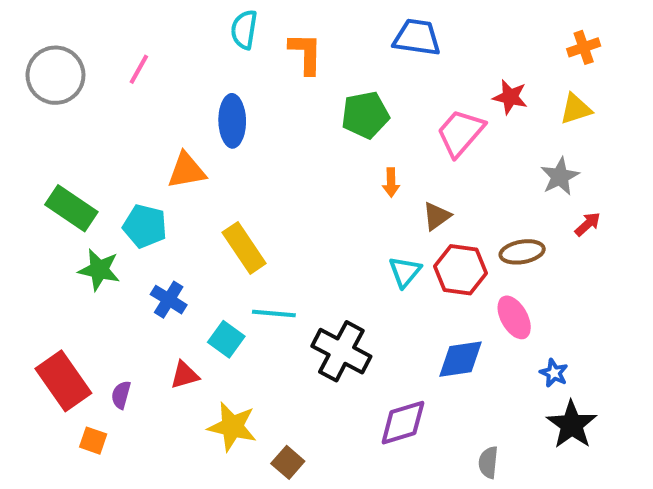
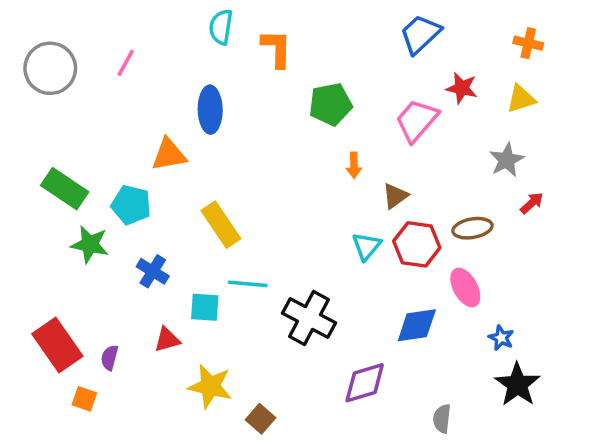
blue trapezoid: (417, 37) -> (420, 34), moved, turned -51
orange cross: (584, 47) -> (528, 43), turned 32
cyan square: (226, 339) -> (205, 307), turned -32

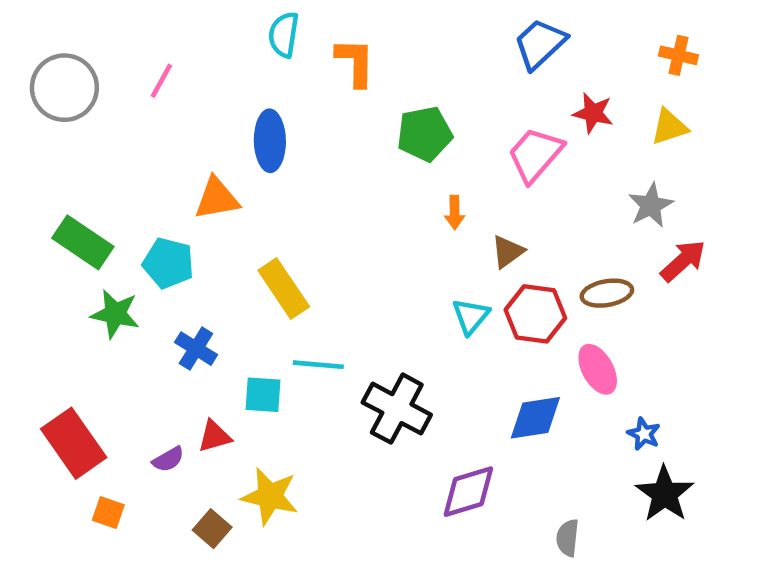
red arrow: (532, 203) -> (683, 261), size x1.5
purple semicircle: (110, 358) -> (168, 459), moved, turned -135
brown square: (260, 419) -> (212, 529), moved

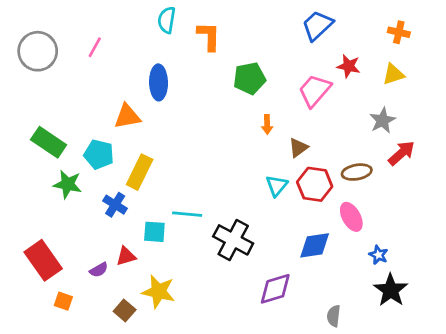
yellow rectangle: (284, 288) -> (140, 172), moved, turned 60

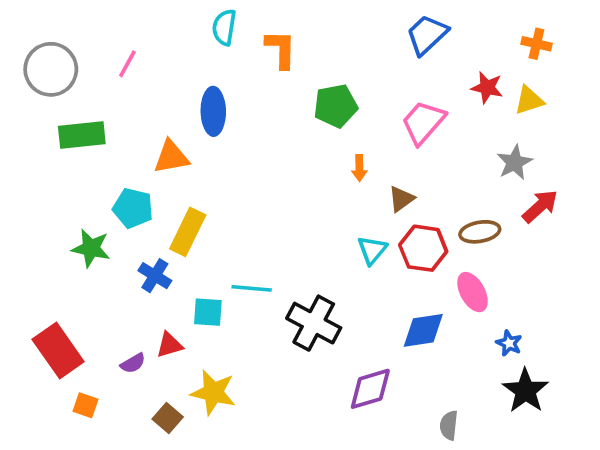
red star: (349, 66) -> (487, 88), moved
green rectangle: (49, 142) -> (82, 135), moved, turned -40

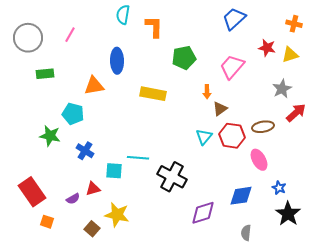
green rectangle: (82, 135) -> (45, 74), size x0.7
orange arrow: (359, 168) -> (207, 92), moved
yellow rectangle: (188, 232) -> (153, 94), moved, turned 75
blue diamond: (423, 330) -> (241, 196), moved

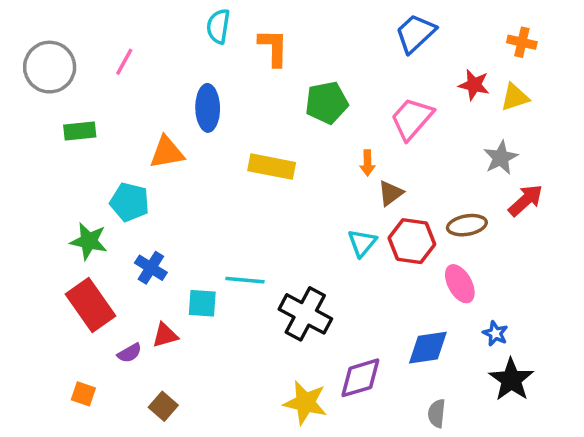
red rectangle: (32, 192) -> (90, 305), moved
yellow star: (117, 215) -> (305, 403), moved

